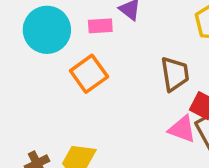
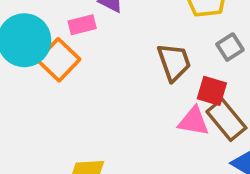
orange square: (89, 74) -> (59, 60), moved

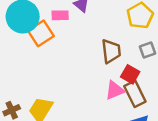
pink triangle: (194, 121) -> (115, 90), turned -45

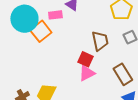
red square: (130, 74) -> (85, 59), moved
pink triangle: (115, 90) -> (87, 73), moved

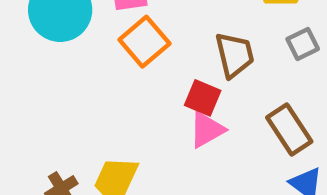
orange square: (41, 31) -> (144, 42), moved

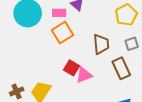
red square: (203, 98) -> (72, 68), moved
brown rectangle: (289, 130) -> (121, 68), moved

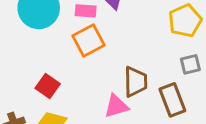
brown trapezoid: (101, 44) -> (136, 82), moved
red square: (72, 68) -> (48, 86), moved

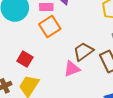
brown trapezoid: (136, 82) -> (83, 51), turned -120

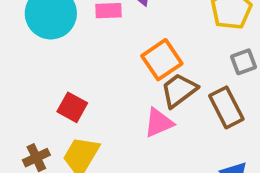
orange square: (50, 27) -> (162, 60), moved

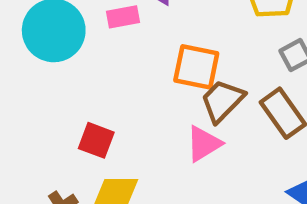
orange square: (162, 60) -> (196, 67), turned -36

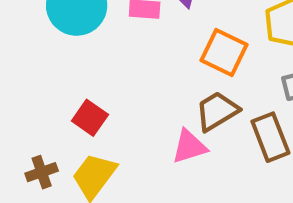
orange square: (196, 67) -> (224, 53), moved

